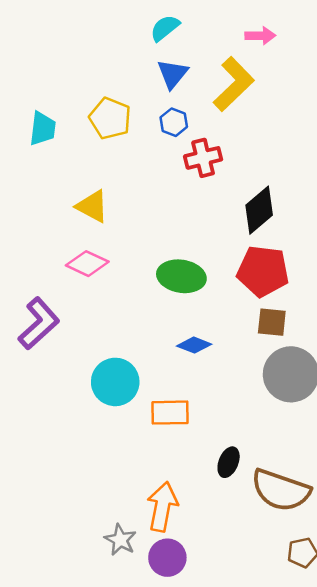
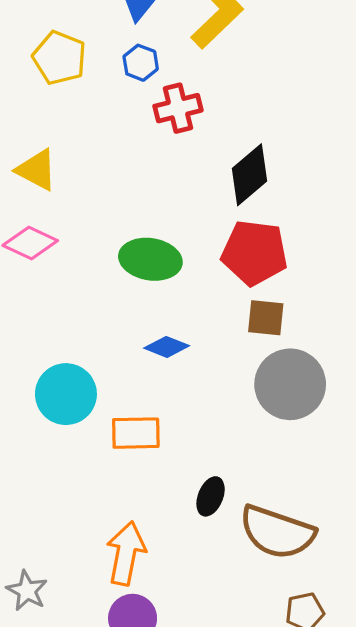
gray star: (120, 540) -> (27, 591), moved

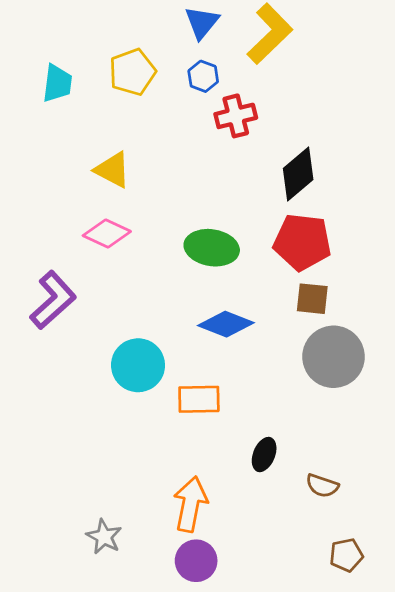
yellow pentagon: (59, 58) -> (132, 72), turned 30
blue diamond: (167, 347) -> (226, 324), size x1.4
brown semicircle: (277, 532) -> (322, 486), size x0.5

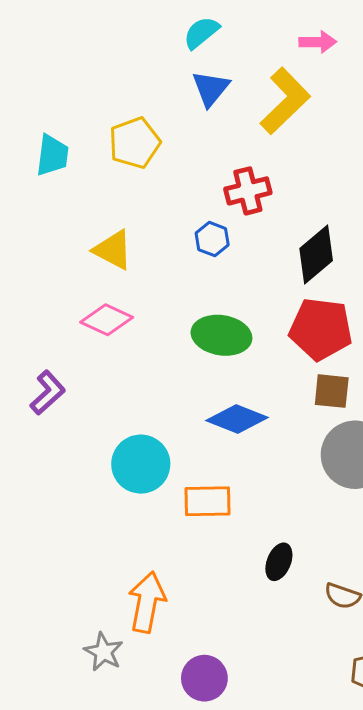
blue hexagon: (203, 76) -> (212, 239), moved
purple L-shape: (53, 300) -> (48, 393), size x0.7
orange arrow: (190, 504) -> (147, 602), moved

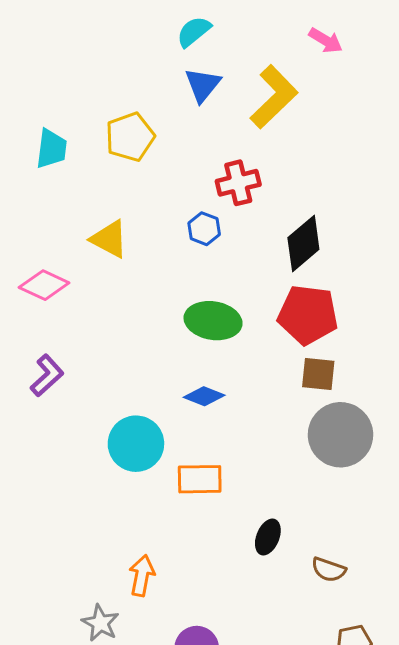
pink arrow: (318, 42) -> (326, 40), moved, turned 32
pink diamond: (107, 320) -> (44, 285), moved
blue diamond: (237, 419) -> (204, 396), moved, size x0.7
orange arrow: (147, 602) -> (142, 576), size x0.7

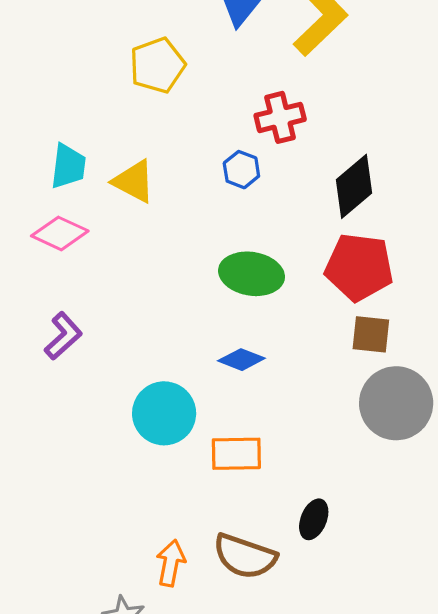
cyan trapezoid: (51, 149) -> (68, 166), moved
brown semicircle: (329, 570) -> (245, 556), moved, size x1.6

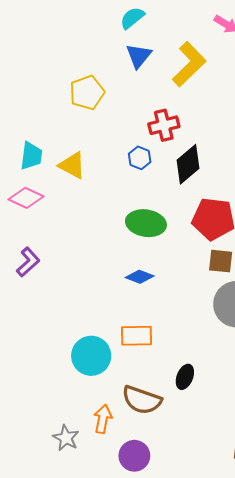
black diamond: (354, 186) -> (188, 164), moved
cyan circle: (164, 413) -> (91, 356), moved
orange arrow: (171, 563) -> (103, 419), moved

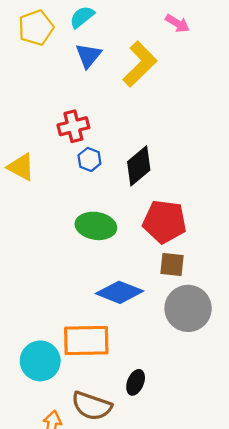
yellow pentagon: (87, 93) -> (36, 28), moved
red cross: (164, 125) -> (73, 126), moved
blue diamond: (140, 277) -> (119, 292), moved, size x1.6
orange rectangle: (136, 336) -> (86, 341), size x1.4

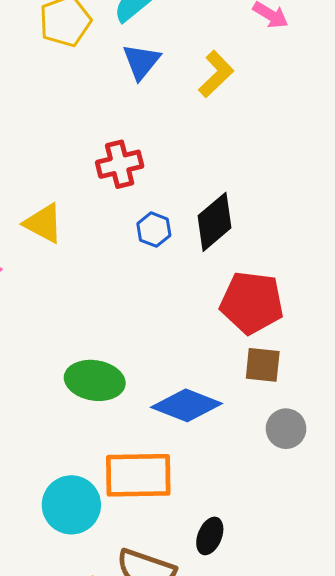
yellow L-shape: (140, 64) -> (216, 74), size x0.7
blue hexagon: (89, 159) -> (154, 230), moved
green ellipse: (96, 226) -> (95, 380), moved
gray circle: (188, 308) -> (286, 429), size x0.6

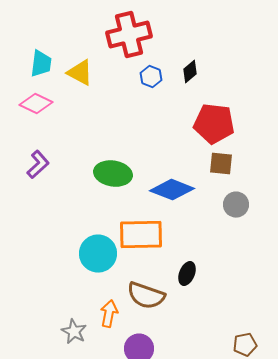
red cross: (120, 164) -> (129, 35), size x1.5
black diamond: (214, 222) -> (190, 72), size x0.6

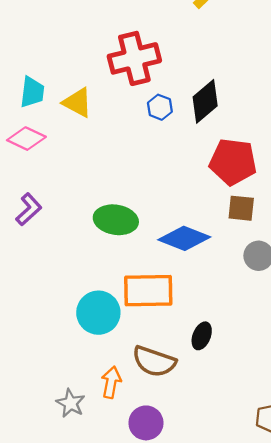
black diamond: (190, 72) -> (205, 101), size x1.6

